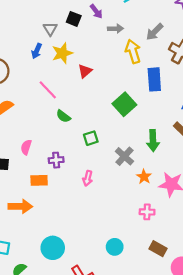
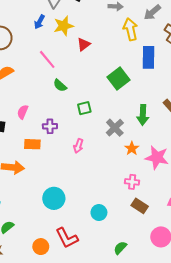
cyan circle: (53, 248) -> (54, 198), moved
brown rectangle: (158, 249) -> (140, 206), moved

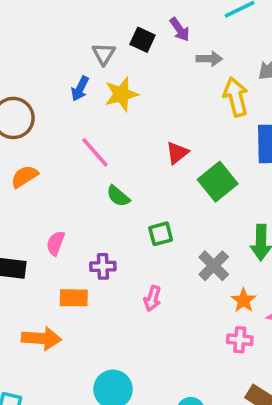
red triangle: (84, 44) -> (177, 153), moved
pink cross: (132, 182) -> (240, 340), moved

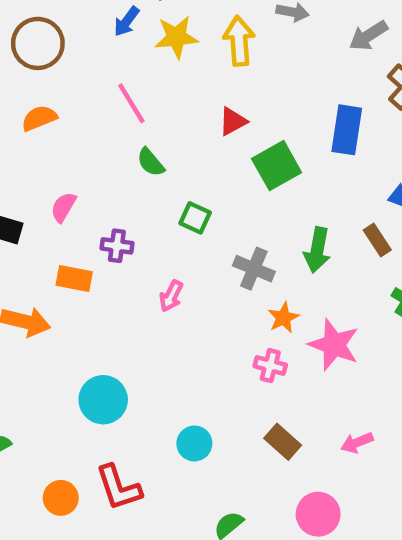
yellow arrow: (236, 97) -> (239, 41), moved
green square: (161, 234) -> (195, 218), turned 30
gray cross: (214, 266) -> (254, 269), turned -32

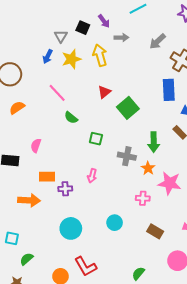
blue rectangle: (347, 130) -> (169, 90), moved
purple cross: (117, 246) -> (65, 189), moved
orange star: (283, 318) -> (148, 168), moved
cyan circle: (194, 443) -> (115, 223), moved

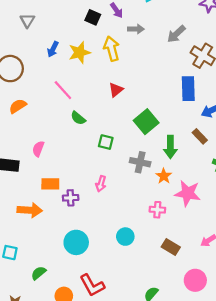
gray triangle: (61, 36) -> (27, 21), moved
green square: (128, 108) -> (146, 122), moved
green semicircle: (27, 259) -> (39, 273), moved

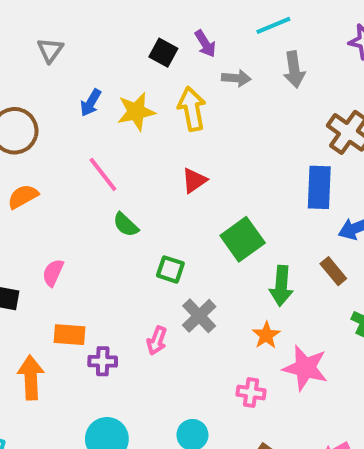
gray arrow: (176, 34) -> (294, 70), moved, turned -60
gray cross: (140, 162) -> (199, 316), moved, turned 30
orange arrow: (30, 210) -> (31, 378), turned -100

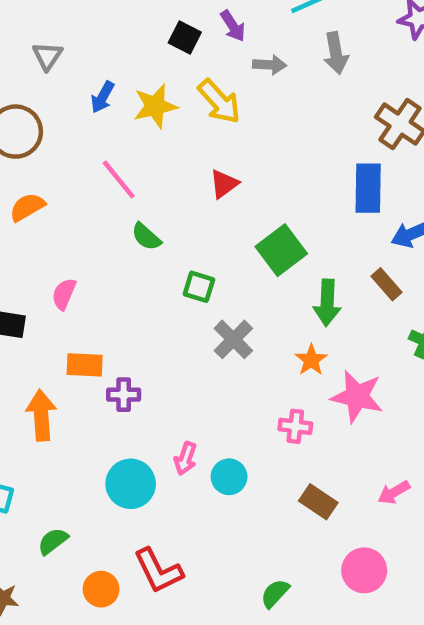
gray triangle: (50, 50) -> (47, 56), moved
yellow arrow: (192, 109) -> (219, 101), turned 150
pink arrow: (157, 341) -> (186, 459), moved

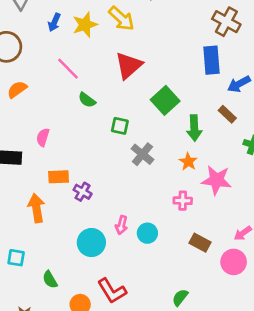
red triangle: (224, 184) -> (129, 65), size x1.6
purple cross: (124, 395) -> (83, 192), turned 36
green semicircle: (53, 541) -> (50, 280), turned -78
pink circle: (364, 570) -> (234, 262), moved

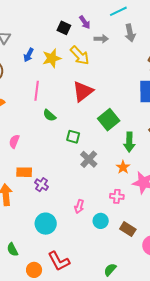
pink line: (68, 69) -> (37, 91), turned 48
pink arrow: (121, 225) -> (79, 207), moved
cyan circle: (147, 233) -> (101, 221), moved

